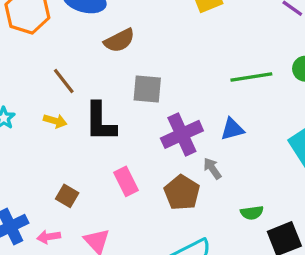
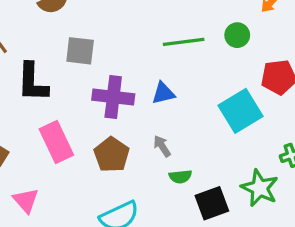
purple cross: (182, 134) -> (113, 97), turned 30
gray arrow: (212, 168) -> (162, 146), moved
pink rectangle: (126, 181) -> (56, 142), size x1.4

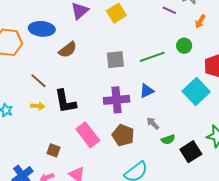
gray square: (80, 51) -> (115, 60), moved

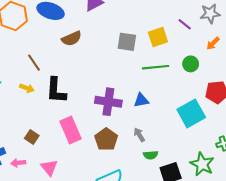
yellow square: (116, 13) -> (158, 37), moved
gray square: (115, 60) -> (127, 42), moved

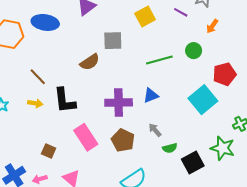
yellow square: (158, 37) -> (145, 17), moved
brown semicircle: (72, 39) -> (90, 62), moved
gray square: (127, 42) -> (113, 41), moved

